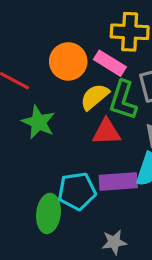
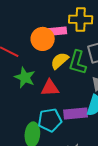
pink rectangle: (110, 63) -> (56, 31), moved, turned -36
red triangle: (106, 132) -> (50, 88), moved

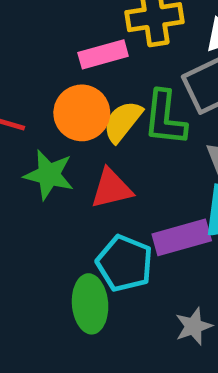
orange circle: (43, 39) -> (82, 113), moved
cyan pentagon: (50, 120) -> (125, 263), turned -30

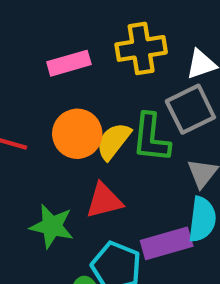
pink rectangle: (103, 54) -> (69, 63), moved
green star: (49, 175) -> (52, 226), moved

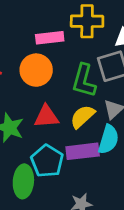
pink rectangle: (69, 63) -> (50, 38), moved
yellow semicircle: (114, 141) -> (82, 117), moved

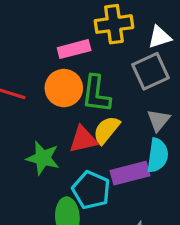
green L-shape: (84, 81) -> (96, 94), moved
yellow semicircle: (82, 117) -> (106, 130), moved

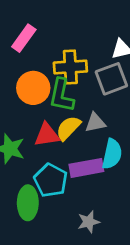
yellow cross: (114, 24) -> (70, 67), moved
pink rectangle: (74, 49) -> (24, 38), moved, turned -44
gray triangle: (159, 120) -> (95, 123), moved, turned 35

